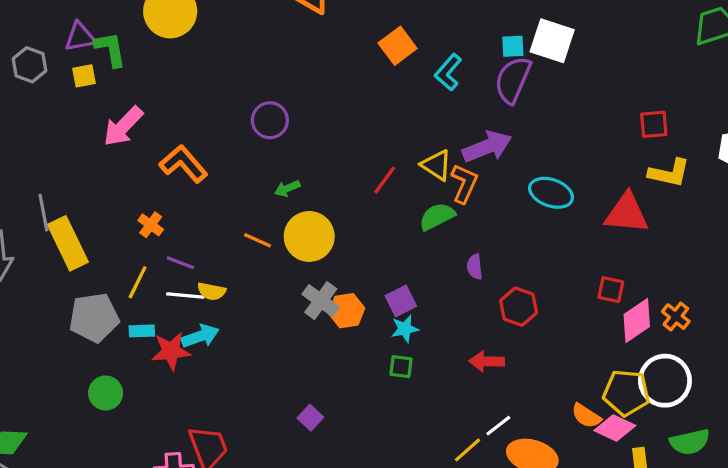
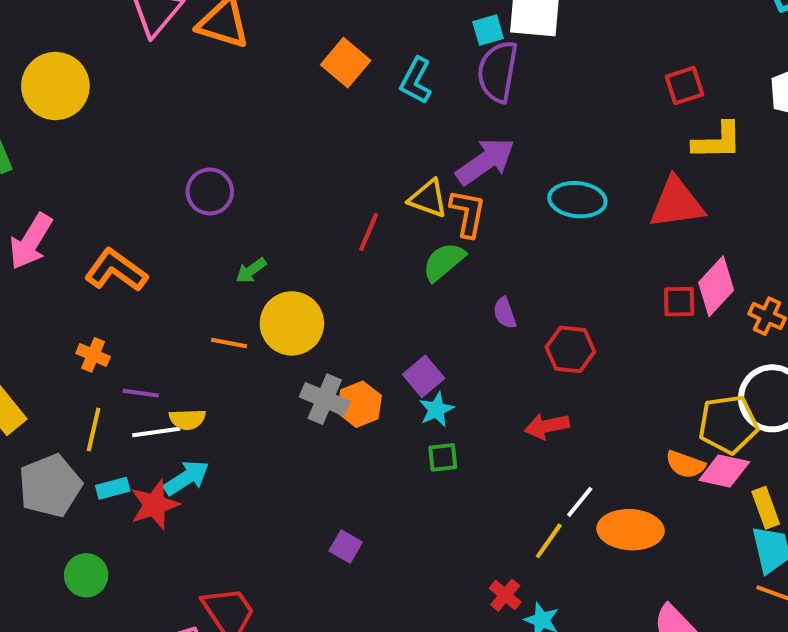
pink diamond: (637, 321) -> (716, 286), moved

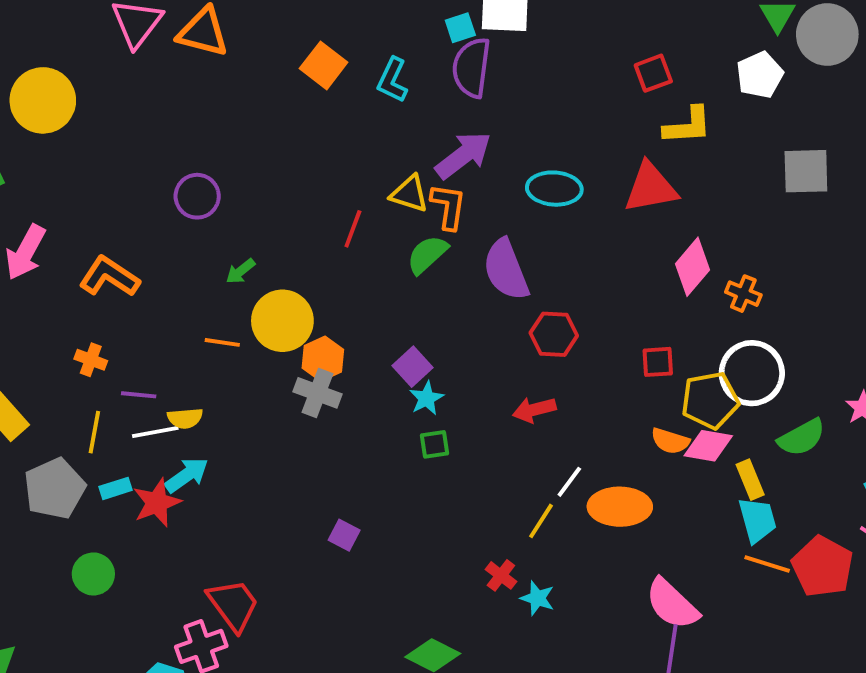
red square: (679, 302) -> (658, 362), moved
purple semicircle: (505, 313) -> (506, 270), moved, size x2.0
orange hexagon: (359, 404) -> (323, 359), moved

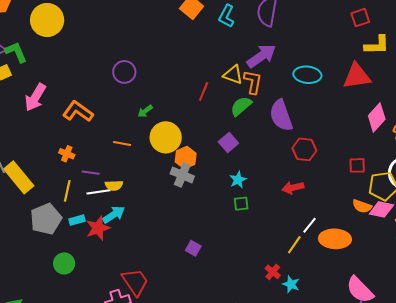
orange line: (222, 342) -> (122, 144), moved
purple square: (412, 367) -> (228, 142), moved

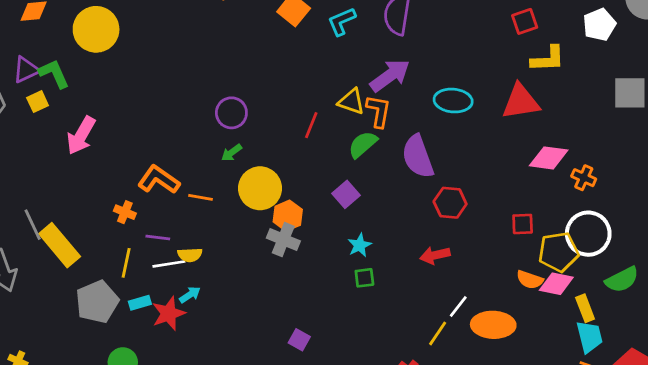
cyan L-shape: (227, 16) -> (342, 21), turned 40
purple circle: (124, 72) -> (231, 113), moved
orange L-shape: (78, 112) -> (159, 180), moved
pink diamond: (377, 117) -> (549, 158), turned 56
cyan arrow: (114, 215) -> (190, 295), size x0.7

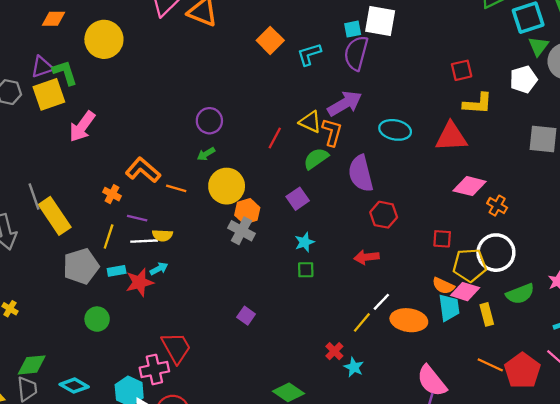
yellow square: (38, 102) -> (49, 94), size x1.8
cyan trapezoid: (589, 337) -> (449, 308), moved

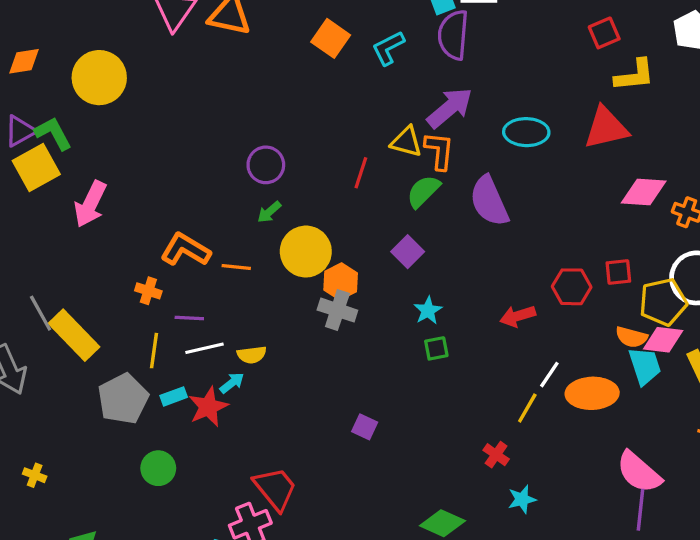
red hexagon: (384, 215) -> (572, 287), moved
yellow semicircle: (162, 235) -> (252, 355), moved
cyan star: (354, 367) -> (522, 499), moved, turned -30

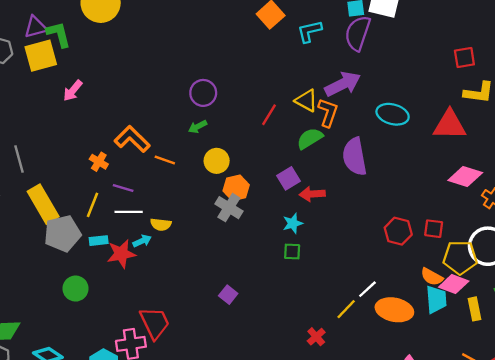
pink arrow: (90, 204) -> (73, 91), size x0.7
yellow circle: (306, 252) -> (217, 161), size x0.7
red arrow: (518, 316) -> (312, 194), moved
yellow rectangle: (74, 335) -> (43, 204), moved

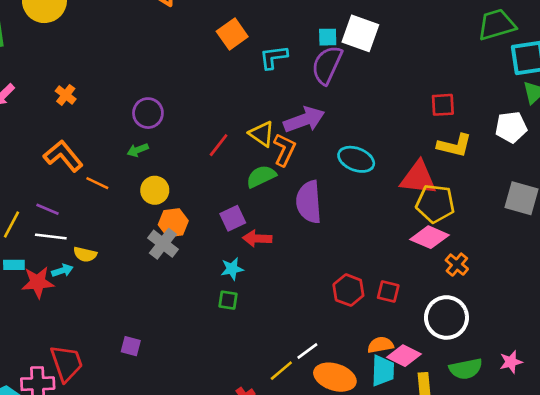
orange cross: (99, 162) -> (66, 95), moved
yellow pentagon: (460, 257) -> (435, 204), moved
orange semicircle: (432, 277) -> (380, 345), turned 135
purple square: (228, 295) -> (131, 346), moved, turned -30

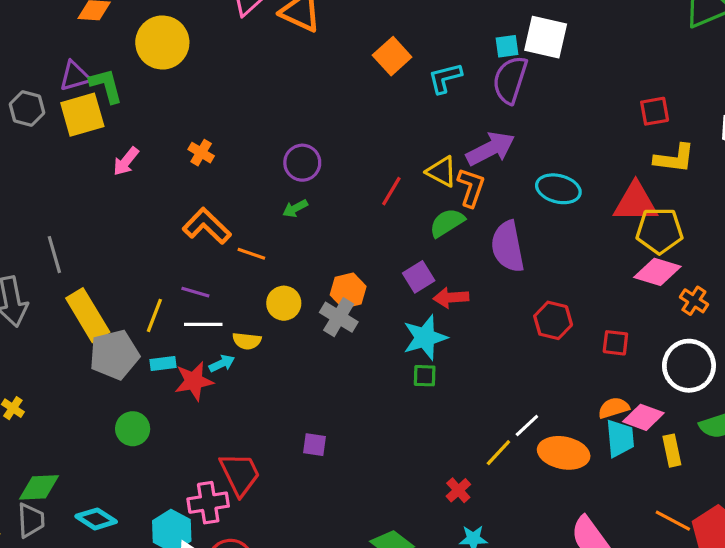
yellow circle: (155, 190) -> (284, 303), moved
cyan star: (232, 269) -> (425, 338), size x1.6
red hexagon: (348, 290) -> (553, 320), moved

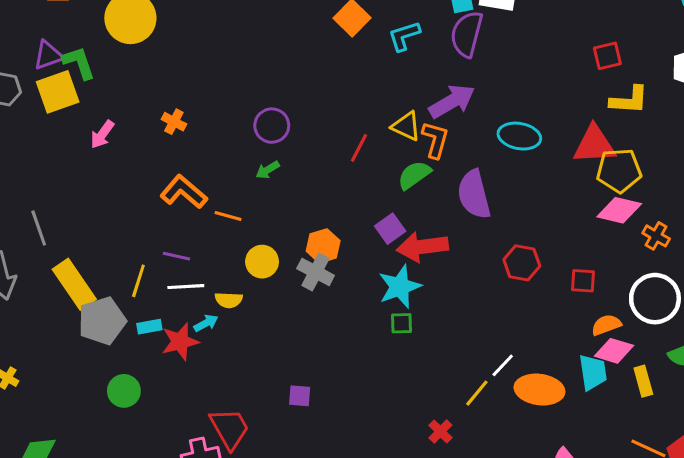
red arrow: (451, 298) -> (422, 247), size x1.5
orange semicircle: (614, 408) -> (606, 325), moved

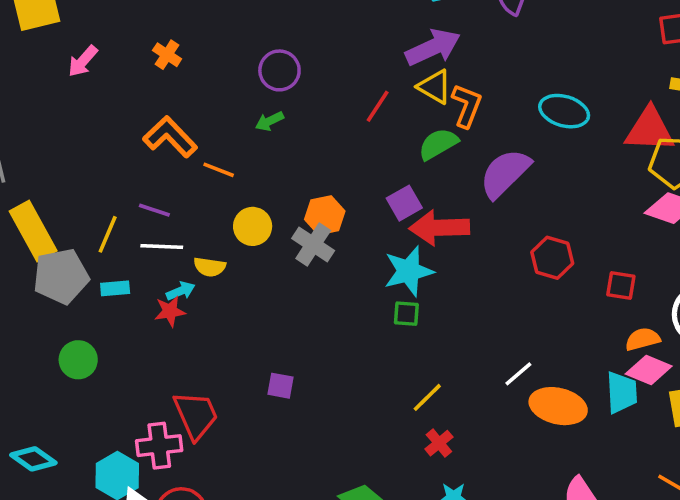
purple arrow: (452, 101) -> (433, 47), moved
purple semicircle: (474, 194) -> (505, 173), turned 54
red star: (180, 342) -> (170, 311), moved, size x0.7
yellow line: (477, 393) -> (427, 397), moved

